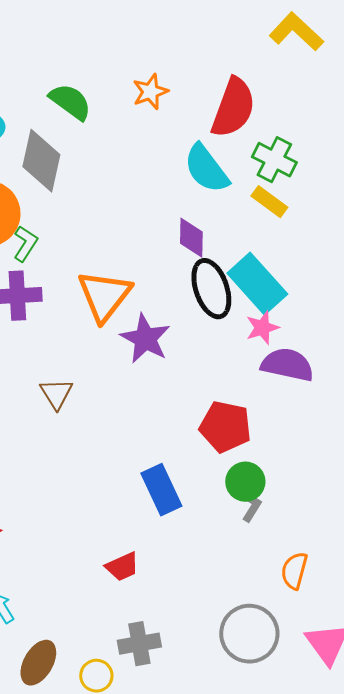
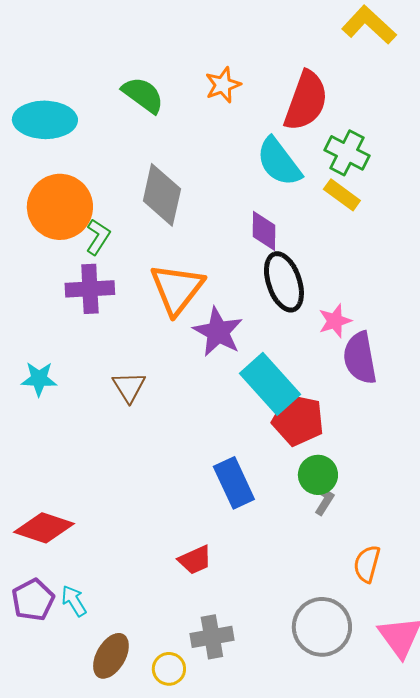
gray diamond: (41, 161) -> (162, 195), moved
cyan rectangle: (257, 284) -> (270, 384), moved
purple semicircle: (287, 365) -> (360, 358), turned -112

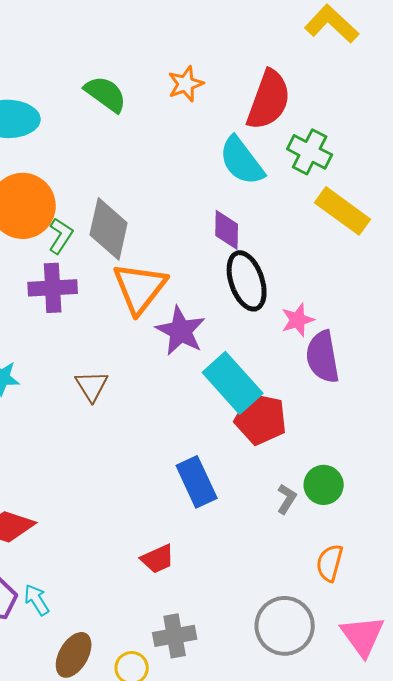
gray diamond: (162, 195) -> (109, 229), moved
yellow rectangle: (342, 195) -> (343, 211), moved, size x1.5
green circle: (318, 475) -> (324, 485), moved

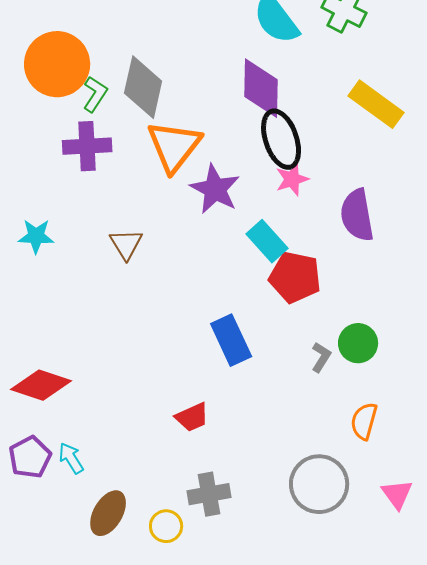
yellow rectangle: (343, 211) -> (376, 104), moved
purple diamond: (227, 230) -> (261, 88), size x1.5
pink star: (298, 320) -> (292, 179), moved
cyan rectangle: (233, 383) -> (267, 241), size x0.7
pink triangle: (363, 636) -> (397, 494), size x0.7

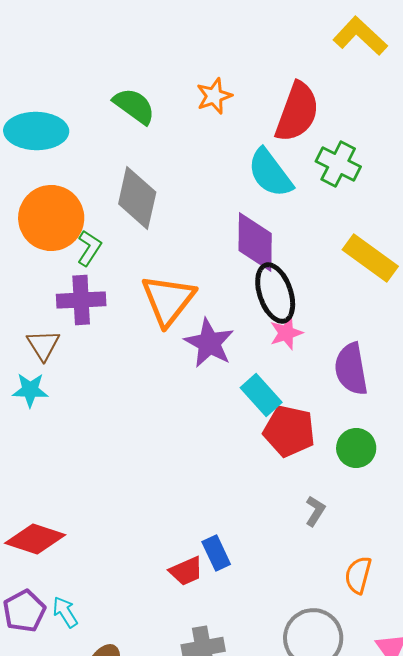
gray diamond: (143, 87) -> (137, 198), moved
brown triangle: (126, 244) -> (43, 345), moved
blue rectangle: (231, 340) -> (216, 553), moved, size x0.7
green circle: (358, 343) -> (356, 448), moved

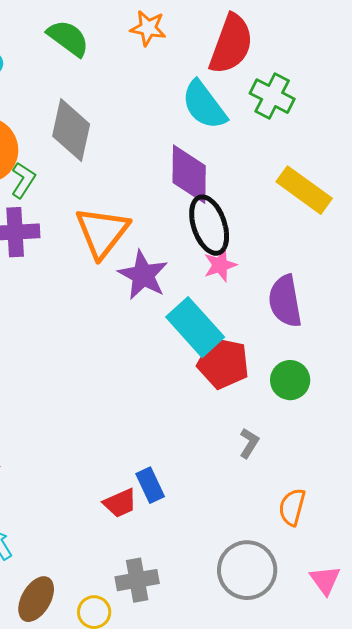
orange star: (214, 96) -> (148, 28), turned 30
cyan rectangle: (261, 395) -> (195, 327), size x1.4

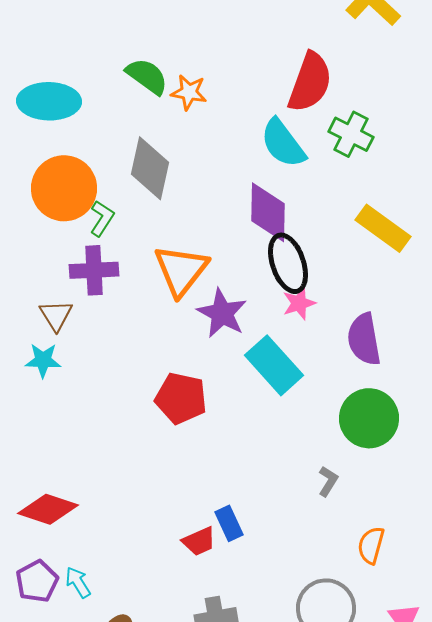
orange star: (148, 28) -> (189, 92), moved
red pentagon: (223, 363) -> (181, 398), moved
green circle: (290, 380) -> (369, 418), size x1.5

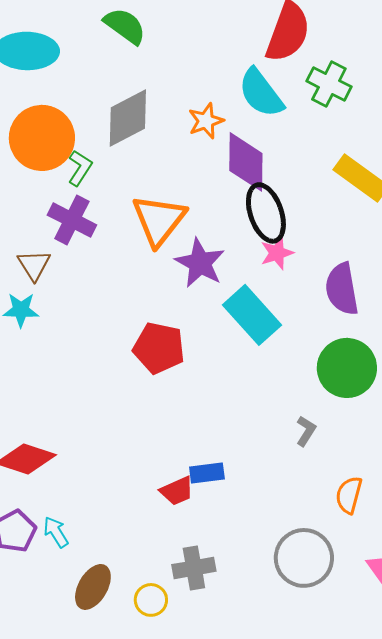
orange star: (189, 92) -> (206, 121), moved, turned -30
gray diamond: (150, 168) -> (128, 118), turned 50
purple cross: (94, 270) -> (72, 220), turned 30
blue rectangle: (229, 523) -> (207, 473), turned -72

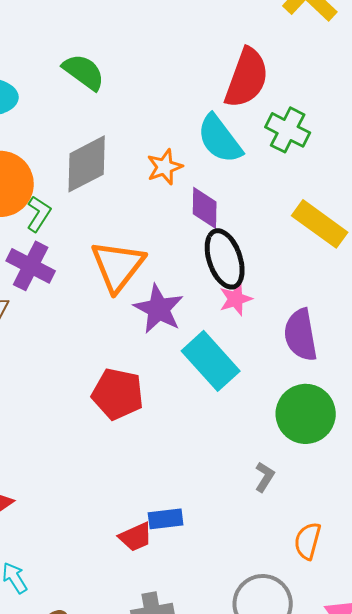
purple diamond: (246, 162) -> (205, 208), size x0.7

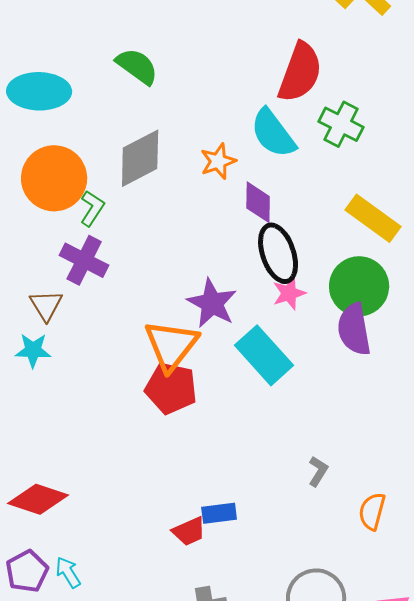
orange triangle: (118, 266) -> (171, 345), moved
green circle: (306, 414) -> (359, 286), moved
orange semicircle: (308, 541) -> (372, 511), moved

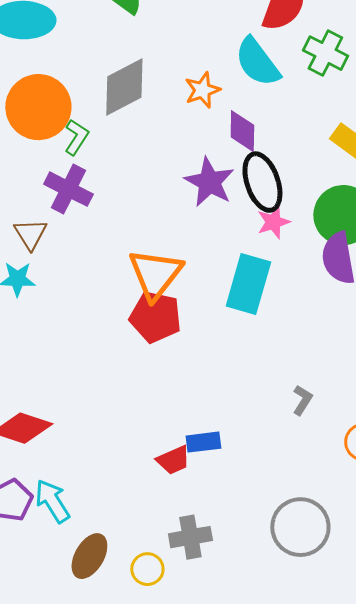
purple star: (212, 303) -> (209, 182), moved
cyan rectangle: (264, 355) -> (248, 284), turned 58
cyan arrow: (68, 572) -> (52, 501), size x1.4

